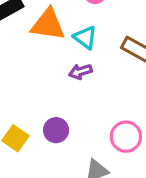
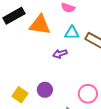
cyan triangle: (85, 38) -> (72, 33), moved, turned -35

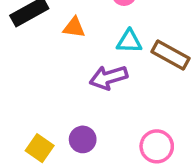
orange triangle: (40, 25) -> (74, 28), size x0.6
purple arrow: (60, 54) -> (109, 77), size x1.5

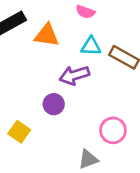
orange triangle: (74, 28) -> (47, 35), size x1.4
purple circle: (83, 139) -> (54, 104), moved

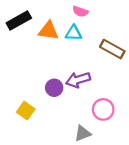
cyan triangle: (91, 46) -> (74, 33), moved
purple arrow: (74, 75) -> (78, 80), moved

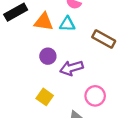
purple circle: (54, 88) -> (48, 56), moved
yellow square: (26, 111) -> (45, 97), moved

